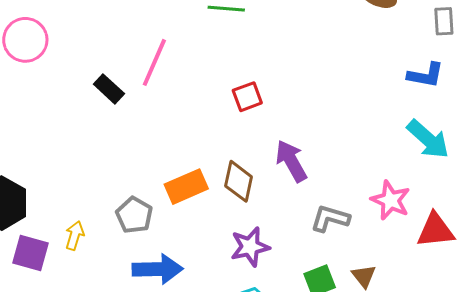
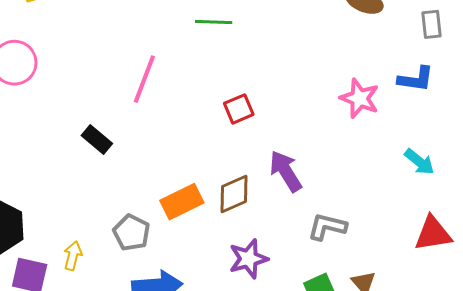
black rectangle: (109, 89) -> (97, 140), moved
cyan arrow: (428, 139) -> (419, 162), moved, size x0.7
brown diamond: (239, 181) -> (234, 194), turned 57
pink star: (390, 200) -> (359, 98), moved

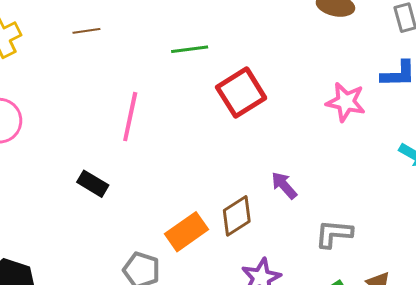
red square: (239, 109) -> (241, 93), moved, size x1.6
purple arrow: (286, 171) -> (284, 185), size x0.7

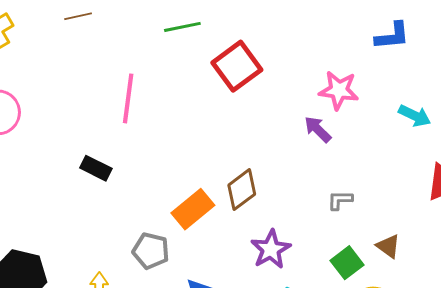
pink star: (346, 102) -> (339, 90), moved
purple arrow: (284, 185) -> (318, 129), moved
gray L-shape: (334, 234) -> (340, 200), size x0.7

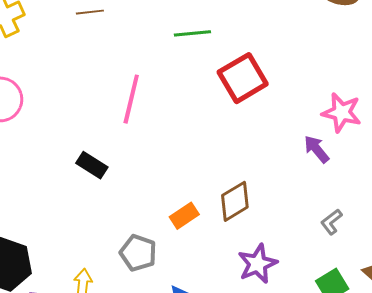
gray L-shape: (340, 200) -> (331, 222), turned -44
orange rectangle: (193, 209) -> (184, 216), size x0.7

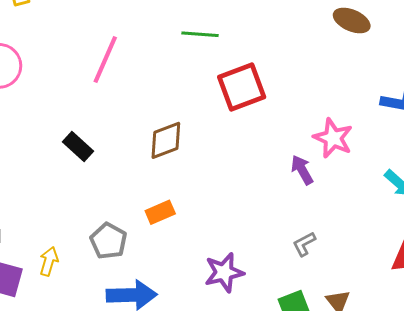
pink line: (131, 99) -> (105, 59), moved
brown diamond: (235, 201) -> (166, 140), moved

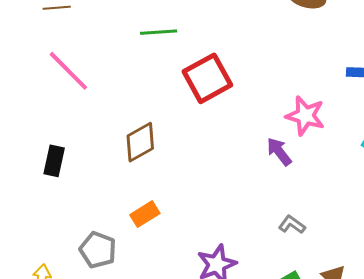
pink line: (105, 59) -> (68, 71), turned -60
black rectangle: (78, 146) -> (54, 161), turned 68
gray L-shape: (304, 244) -> (292, 225), turned 72

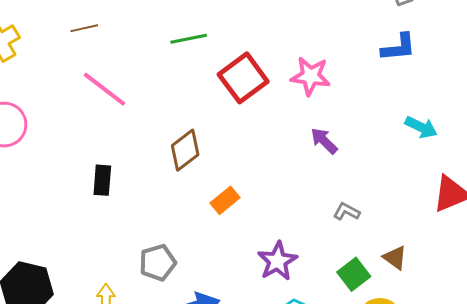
pink star: (305, 116) -> (311, 76), moved
orange rectangle: (145, 214) -> (225, 200), moved
gray pentagon: (98, 250) -> (158, 263), turned -30

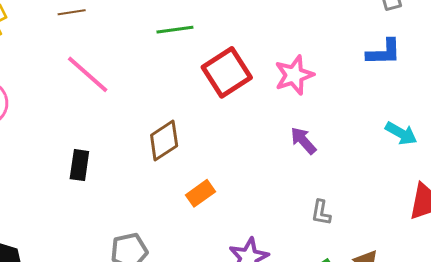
pink star: (311, 76) -> (294, 75), turned -30
gray L-shape: (347, 212) -> (321, 213), turned -112

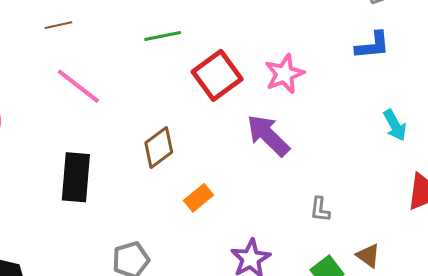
cyan arrow: (401, 133) -> (395, 125), turned 36
purple arrow: (303, 141) -> (268, 135), moved, size x1.6
black rectangle: (79, 165) -> (76, 177), size x1.6

